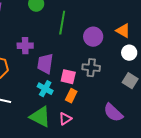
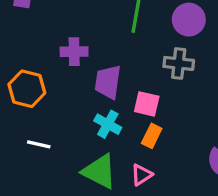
purple circle: (93, 37) -> (189, 20), moved
gray cross: (91, 68) -> (179, 63), moved

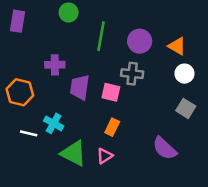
pink square: (147, 104) -> (111, 92), moved
cyan cross: (108, 124) -> (54, 123), moved

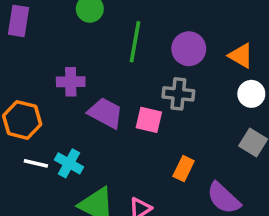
purple trapezoid: (80, 87) -> (105, 113), turned 110
orange rectangle: (112, 127) -> (184, 169), moved
white line: (29, 133) -> (36, 163), moved

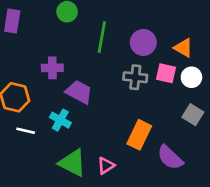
pink square: (149, 120) -> (166, 73), moved
cyan cross: (69, 163) -> (60, 120), moved
orange rectangle: (184, 169) -> (139, 135), size x1.5

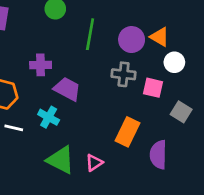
orange triangle: (183, 48) -> (160, 37), moved
pink square: (166, 73) -> (153, 88), moved
white circle: (191, 77) -> (174, 62), moved
purple semicircle: (170, 158) -> (158, 155), turned 48

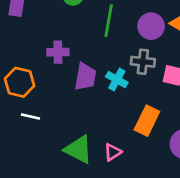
purple trapezoid: (67, 89) -> (85, 77), turned 72
cyan cross: (49, 117) -> (117, 80), moved

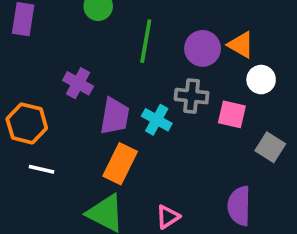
purple cross: (58, 52) -> (78, 83), turned 30
orange rectangle: (147, 121) -> (120, 164), moved
pink triangle: (113, 152) -> (168, 217), moved

